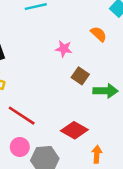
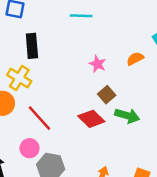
orange semicircle: (99, 34) -> (135, 59), turned -84
red diamond: (74, 130) -> (91, 119), moved

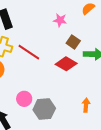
red line: (39, 118) -> (29, 52), moved

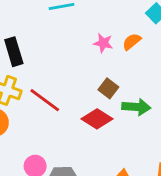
pink star: (60, 20) -> (103, 43), moved

